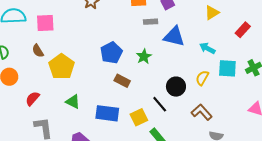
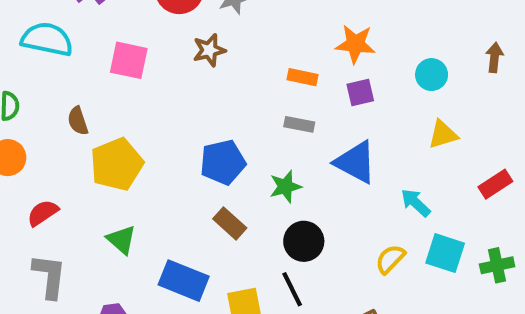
gray rectangle: (151, 22) -> (299, 124), moved
pink square: (45, 23) -> (129, 60), moved
black circle: (176, 87) -> (304, 241), moved

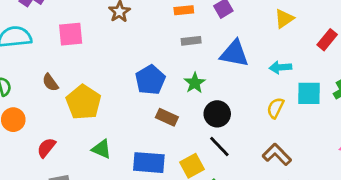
cyan arrow: (416, 203) -> (280, 67), turned -30

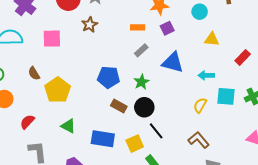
yellow triangle: (284, 19) -> (212, 39), turned 35
gray rectangle: (191, 41) -> (141, 50), turned -40
blue pentagon: (150, 80) -> (109, 77), turned 30
black circle: (217, 114) -> (144, 107), moved

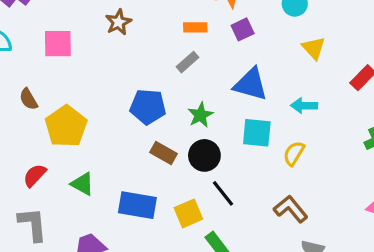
yellow triangle: (212, 39) -> (314, 48), turned 42
gray rectangle: (141, 50) -> (188, 62), moved
cyan square: (226, 96) -> (257, 133), moved
red semicircle: (27, 122) -> (35, 175), moved

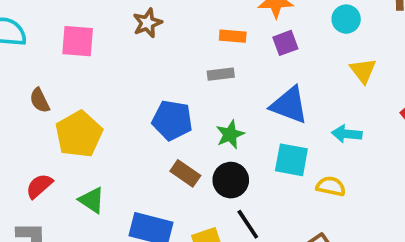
gray rectangle: (188, 62) -> (221, 74), turned 30
yellow semicircle: (294, 153) -> (331, 186), turned 65

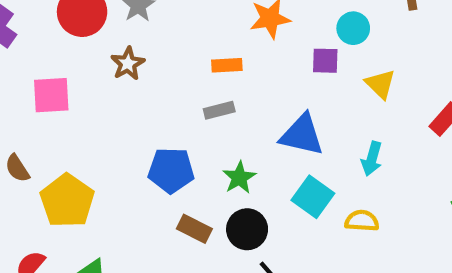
purple square: (285, 43) -> (325, 61), moved, turned 30
cyan arrow: (347, 134) -> (372, 159), turned -72
cyan square: (291, 160) -> (313, 197), turned 33

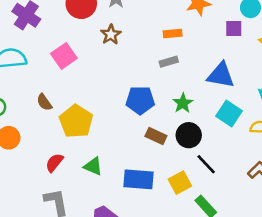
pink square: (51, 95) -> (64, 56), turned -30

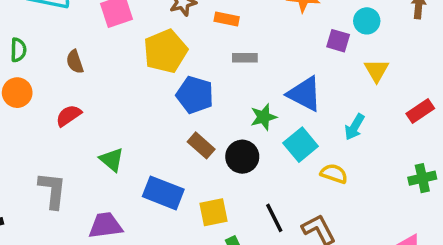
orange rectangle: (173, 33) -> (227, 19), moved
green star: (183, 103) -> (264, 117), moved
yellow pentagon: (76, 121) -> (165, 51), moved
red semicircle: (54, 163) -> (69, 116), moved
black line: (206, 164) -> (274, 218), moved

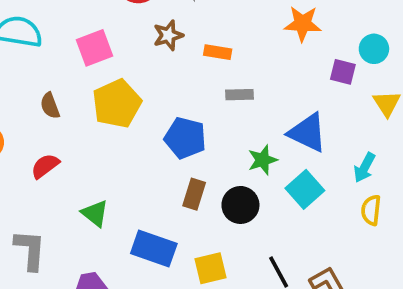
yellow pentagon: (165, 51) -> (117, 104), moved
brown rectangle: (201, 145) -> (194, 194), turned 68
yellow semicircle: (334, 174) -> (371, 210), moved, turned -100

